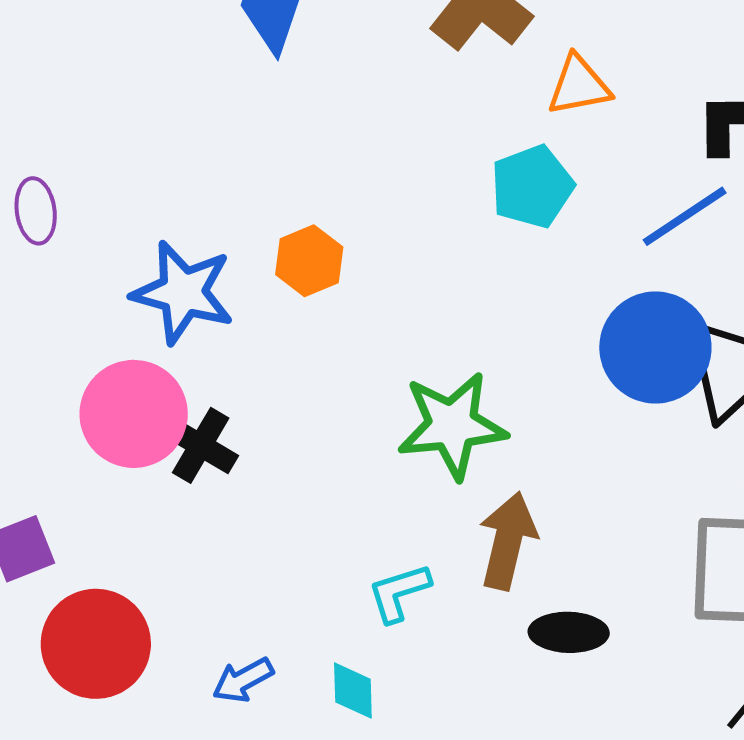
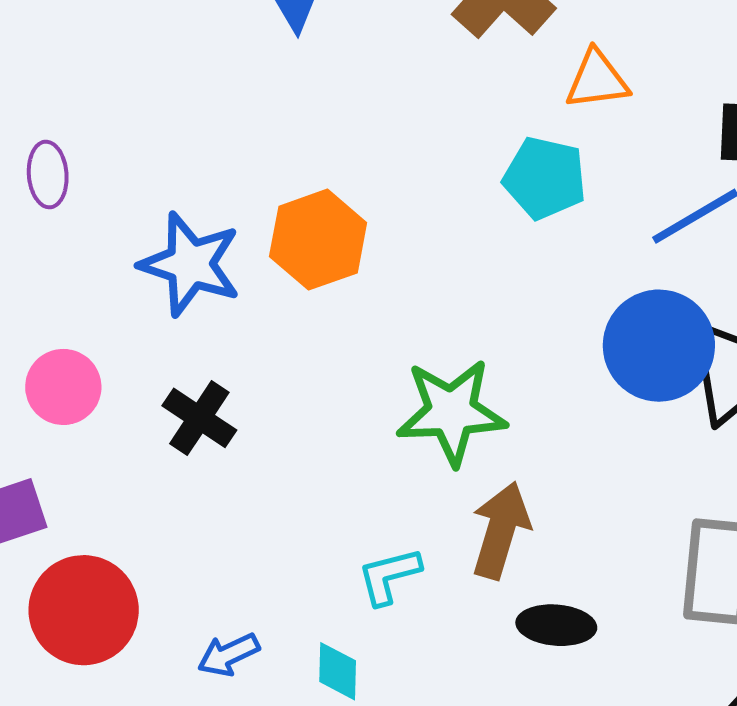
cyan pentagon: (532, 187) -> (545, 178), turned 30
orange hexagon: (309, 261) -> (318, 240), size x1.4
pink circle: (134, 414) -> (63, 387), moved, size x0.7

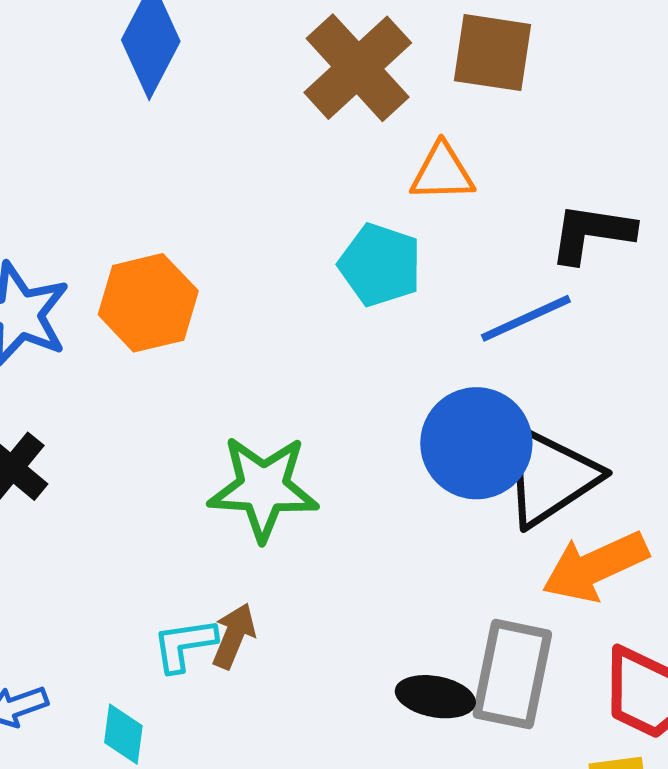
brown arrow: (501, 530) -> (234, 636), moved, size x0.7
black ellipse: (556, 625) -> (435, 697), moved

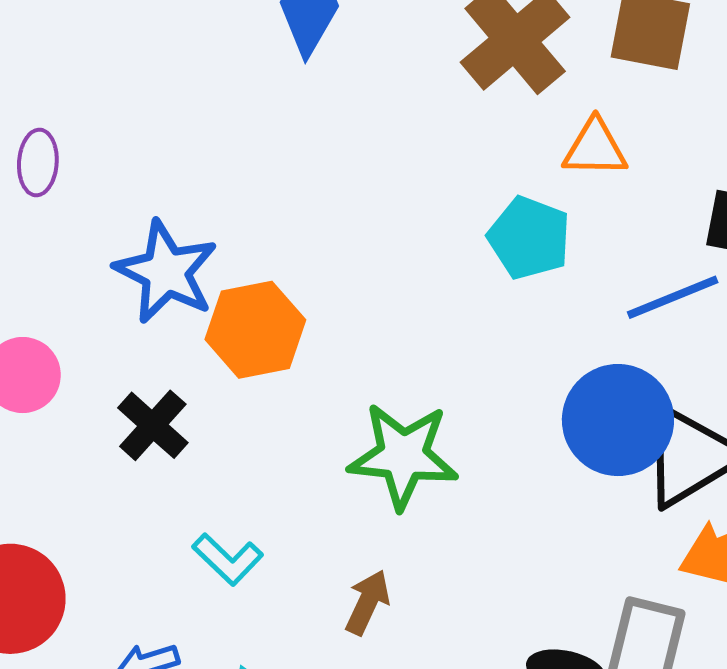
orange hexagon: (148, 303) -> (255, 330), moved
cyan L-shape: (184, 645) -> (228, 559), moved, turned -130

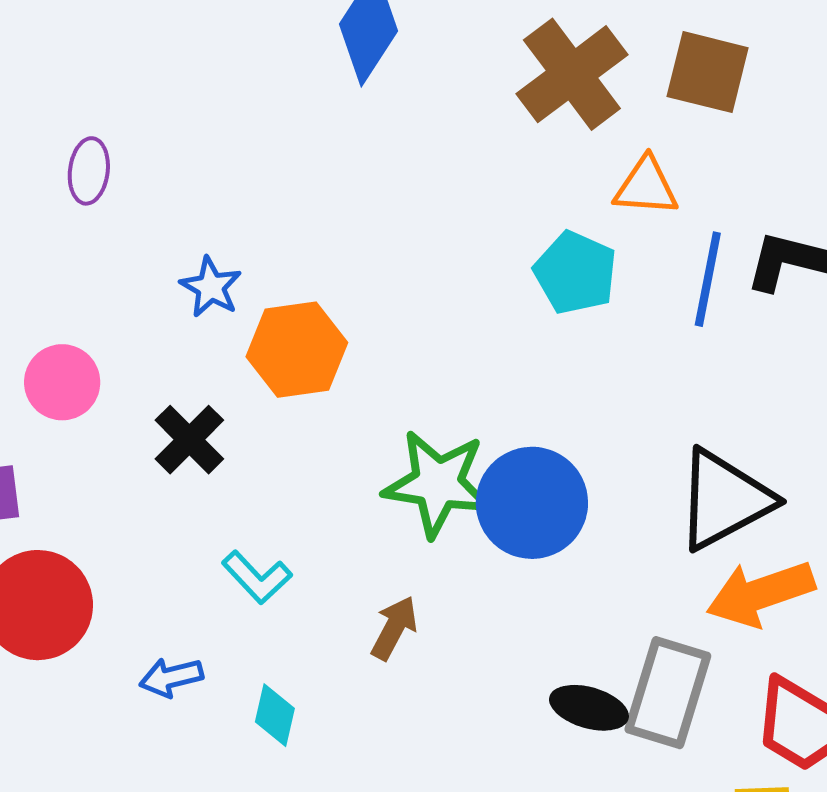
blue star: (166, 272) -> (211, 287), size x0.6
blue line: (673, 297) -> (708, 279), moved, turned -60
blue circle: (618, 420) -> (532, 503), moved

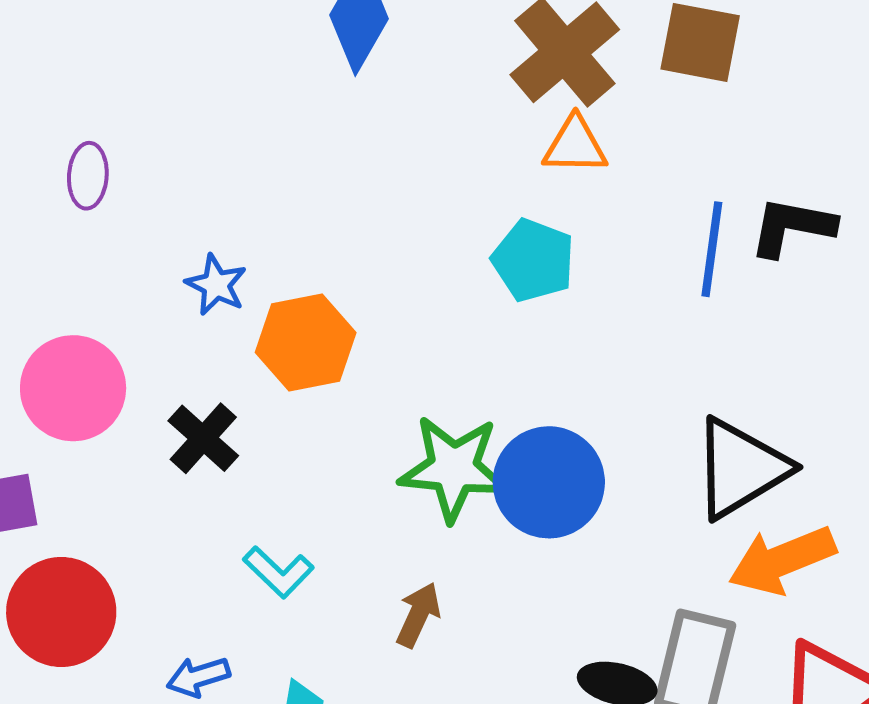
orange triangle: (646, 187) -> (575, 145), moved
cyan pentagon: (575, 273) -> (533, 260), moved
pink circle: (62, 382) -> (73, 388), size x1.4

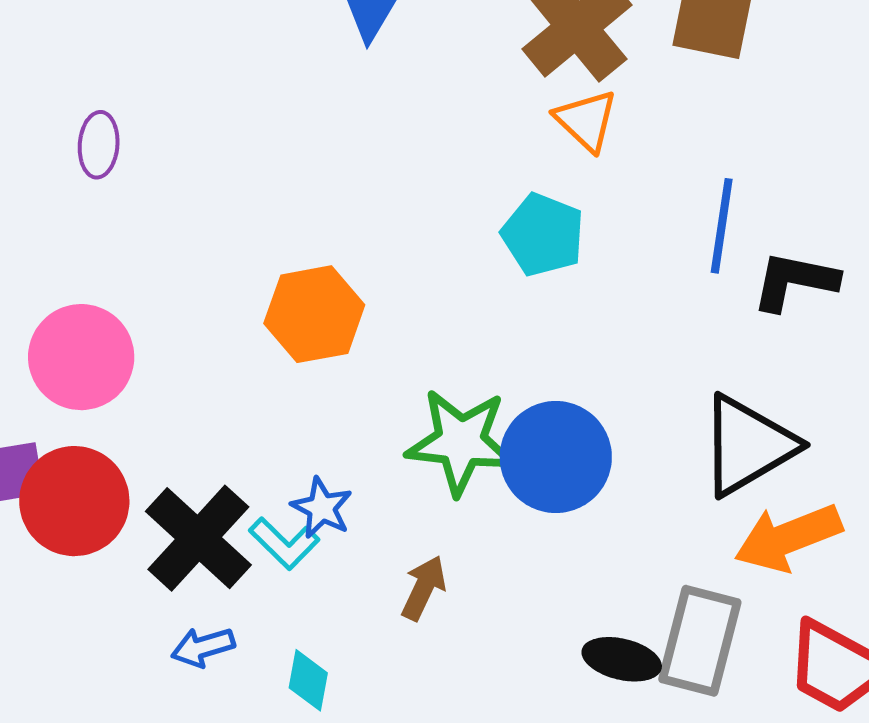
orange triangle: (575, 145) -> (586, 120), turned 42
black L-shape: (792, 227) -> (795, 281), moved
blue star: (216, 285) -> (322, 508), moved
black cross: (203, 438) -> (198, 538), moved, size x1.5
red circle: (61, 612) -> (74, 501), moved

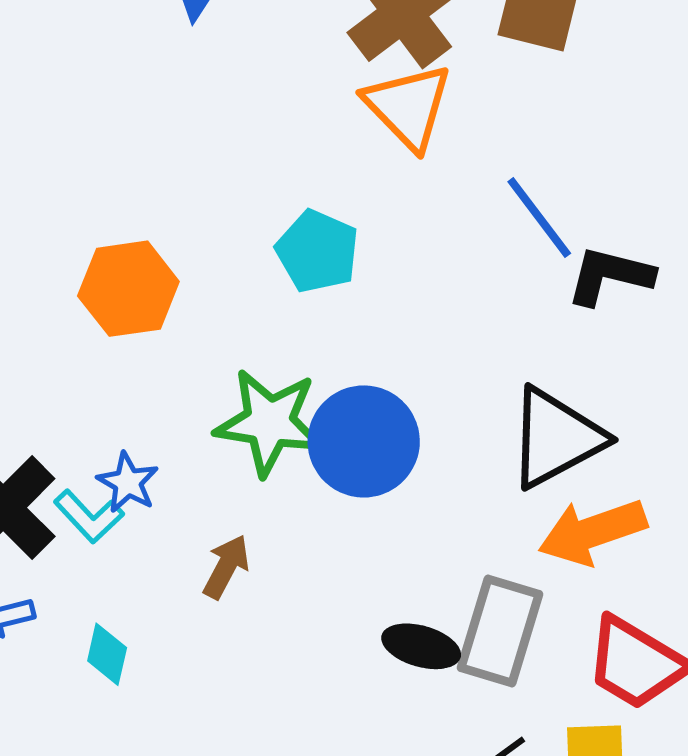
orange triangle: (586, 120) -> (408, 106), size x1.4
blue line: (722, 226) -> (539, 217), turned -48
cyan pentagon: (543, 235) -> (317, 251), moved

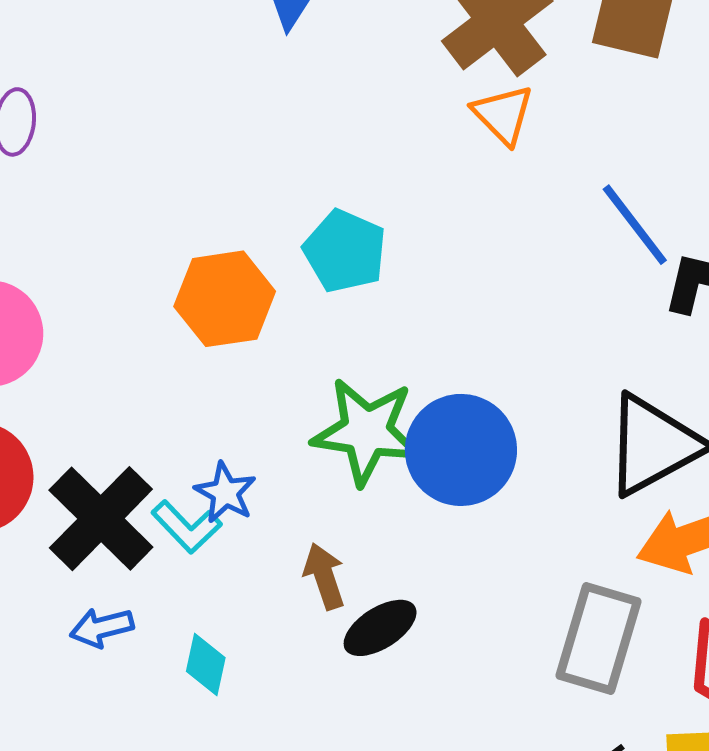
orange triangle: (408, 106) -> (503, 115), size x0.7
cyan pentagon: (317, 251) -> (345, 251), moved
brown arrow: (226, 567) -> (324, 576), turned -46
black ellipse: (421, 646) -> (380, 628), moved, turned -48

